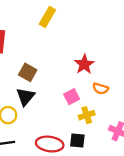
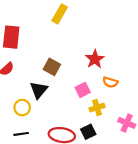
brown square: (28, 72) -> (52, 67), moved
black square: (77, 141) -> (88, 132), turned -32

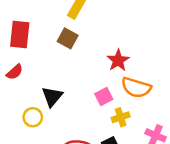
brown square: (52, 67) -> (68, 38), moved
orange semicircle: (110, 82) -> (136, 87), size x1.6

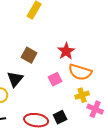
brown square: (68, 38) -> (29, 55), moved
yellow cross: (121, 117) -> (82, 95), moved

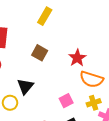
brown square: (29, 55) -> (40, 53), moved
pink square: (55, 79) -> (66, 101), moved

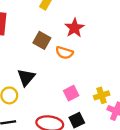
red star: (77, 58) -> (75, 28), moved
orange semicircle: (92, 79) -> (64, 53), moved, size x0.7

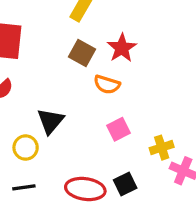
brown square: (42, 40) -> (82, 53), moved
pink square: (71, 93) -> (118, 129), moved

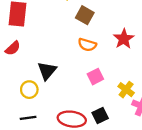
red star: (122, 48) -> (124, 39), moved
brown square: (82, 53) -> (85, 15), moved
yellow cross: (162, 148) -> (126, 90), turned -35

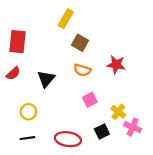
red star: (124, 39) -> (116, 65), turned -30
black triangle: (47, 71) -> (46, 79), moved
black square: (100, 116) -> (102, 131), moved

